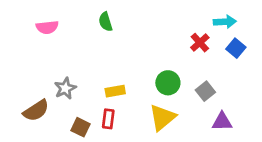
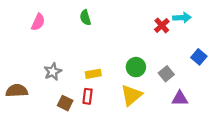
pink semicircle: (47, 27) -> (38, 22), turned -60
red cross: (200, 43) -> (162, 25), moved
blue square: (236, 48) -> (199, 57), moved
brown semicircle: (36, 111) -> (17, 91), moved, turned -150

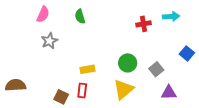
pink semicircle: (38, 22) -> (43, 14), moved
red cross: (162, 25) -> (144, 24), moved, turned 32
gray star: (53, 72) -> (49, 41), moved

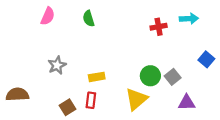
gray star: (49, 41) -> (57, 65), moved
green circle: (128, 63) -> (150, 76), moved
brown square: (61, 97) -> (68, 107), turned 32

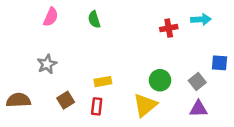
blue square: (206, 59) -> (220, 63), turned -35
gray star: (57, 65) -> (47, 64), moved
gray square: (173, 77) -> (197, 82), moved
brown square: (68, 107) -> (66, 100), moved

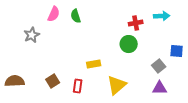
pink semicircle: (51, 17) -> (54, 14), moved
gray star: (47, 64) -> (32, 35), moved
green circle: (160, 80) -> (129, 44), moved
yellow rectangle: (103, 82) -> (94, 64), moved

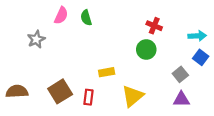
cyan arrow: (162, 16) -> (197, 36), moved
red cross: (136, 23) -> (154, 26), turned 32
blue square: (177, 51) -> (201, 57), turned 32
brown square: (53, 81) -> (60, 91), size x1.5

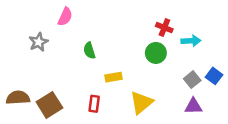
green semicircle: (86, 18) -> (89, 51), moved
cyan arrow: (197, 36) -> (191, 41), moved
blue square: (201, 57) -> (214, 76), moved
brown square: (60, 91) -> (49, 105), moved

